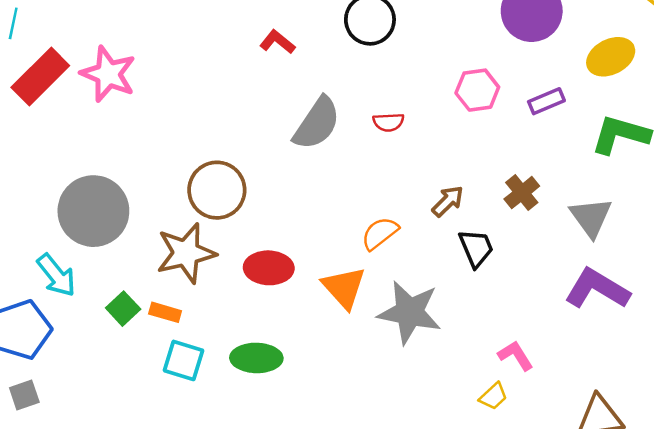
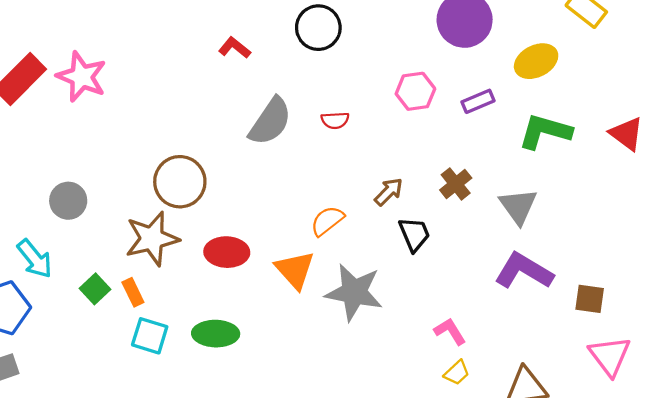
gray circle: (93, 211) -> (68, 201), size x0.6
orange rectangle: (165, 312) -> (133, 292), turned 48
yellow trapezoid: (493, 396) -> (457, 373), moved

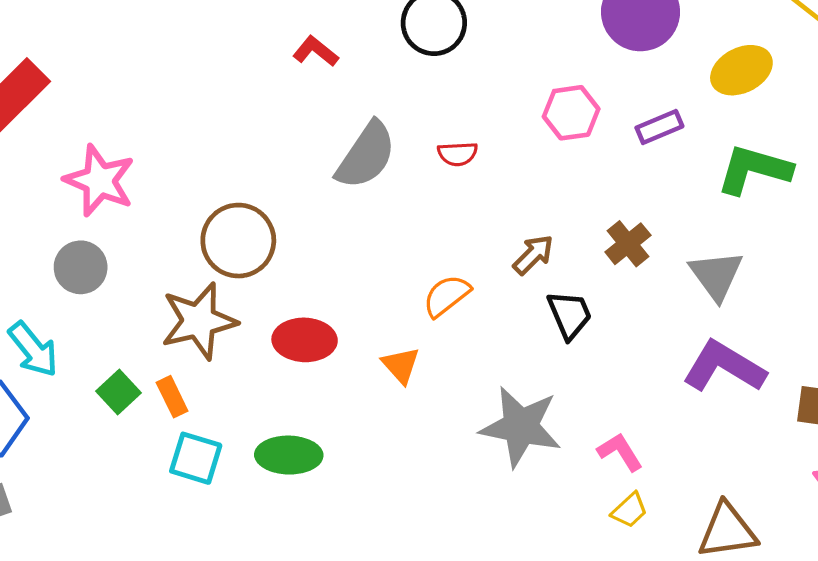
pink star: (82, 77) -> (100, 181), moved
orange triangle: (295, 270) -> (401, 365), size x0.7
gray star: (354, 292) -> (521, 427), moved

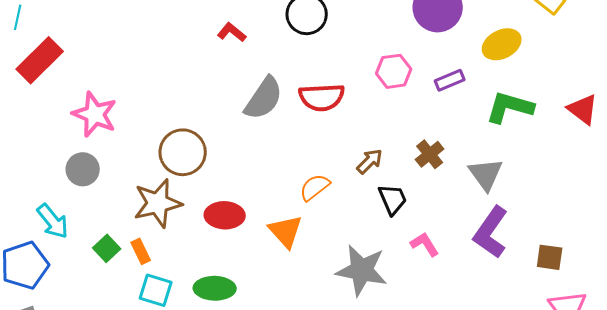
red semicircle: (458, 154) -> (322, 97), size x1.8
orange triangle: (401, 365) -> (286, 231), size x1.4
purple L-shape: (724, 367) -> (491, 232), turned -86
pink L-shape: (620, 452) -> (425, 244), moved

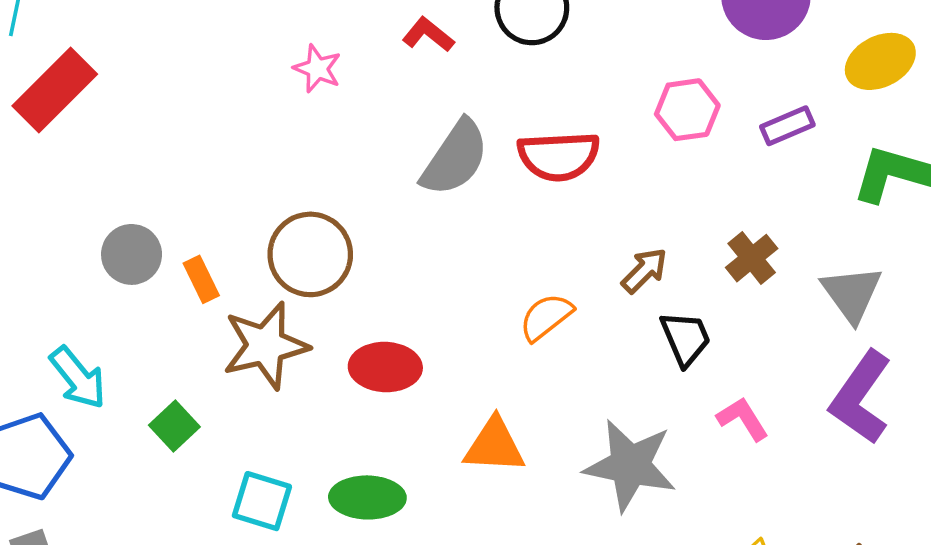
red L-shape: (232, 32) -> (428, 35), moved
pink star: (95, 114) -> (317, 69), moved, size x0.6
gray circle: (83, 169) -> (132, 254), moved
orange triangle: (286, 231) -> (494, 446), moved, turned -45
orange rectangle: (141, 251) -> (201, 279), moved

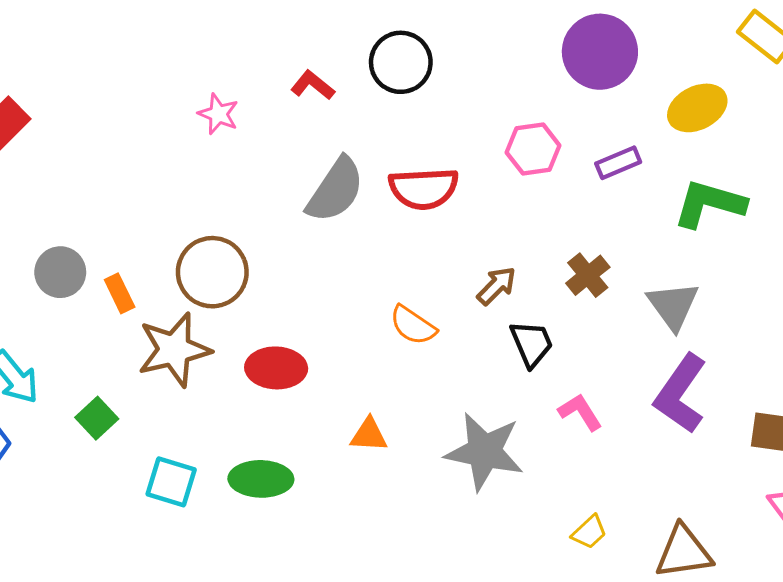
orange semicircle: (546, 317) -> (413, 325), turned -108
orange triangle: (494, 446) -> (369, 435), size x0.7

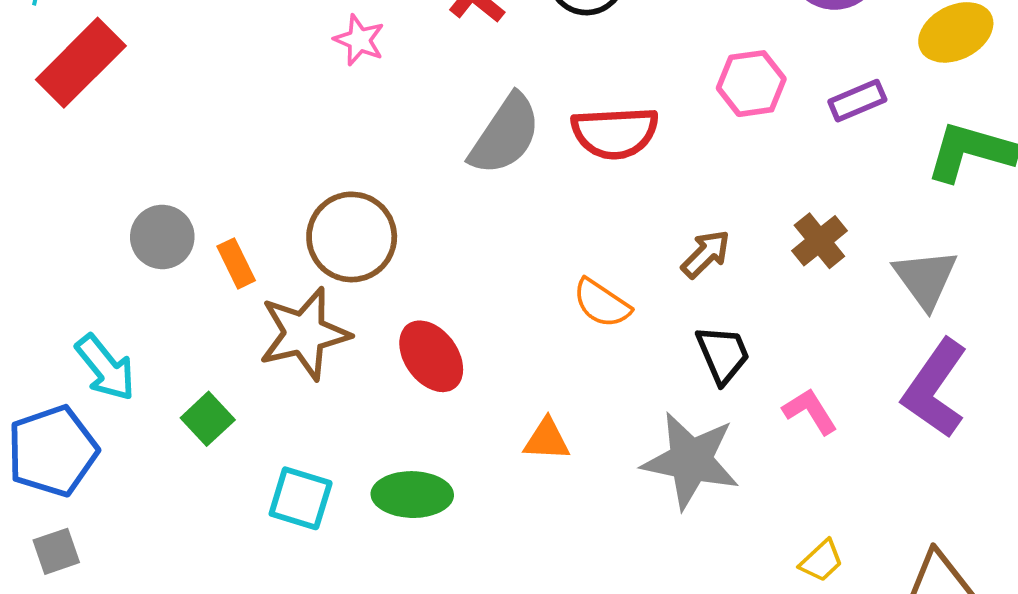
black trapezoid: (532, 344) -> (723, 354), moved
red ellipse: (276, 368) -> (431, 356), turned 52

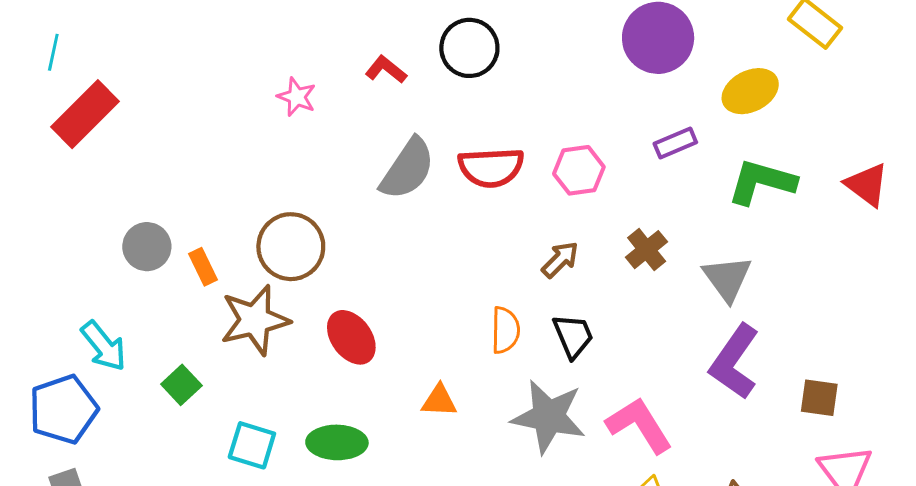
pink hexagon: (751, 84) -> (579, 170), moved
orange semicircle: (602, 303) -> (505, 330), moved, turned -123
pink L-shape: (810, 411) -> (639, 425), moved, size x1.6

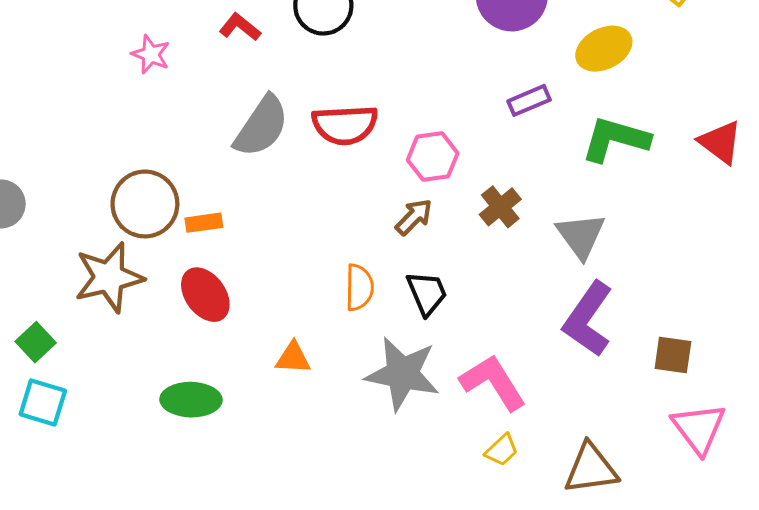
pink hexagon: (579, 170) -> (433, 157), moved
orange rectangle: (203, 267) -> (204, 223), moved, turned -72
cyan square: (252, 445) -> (43, 403), moved

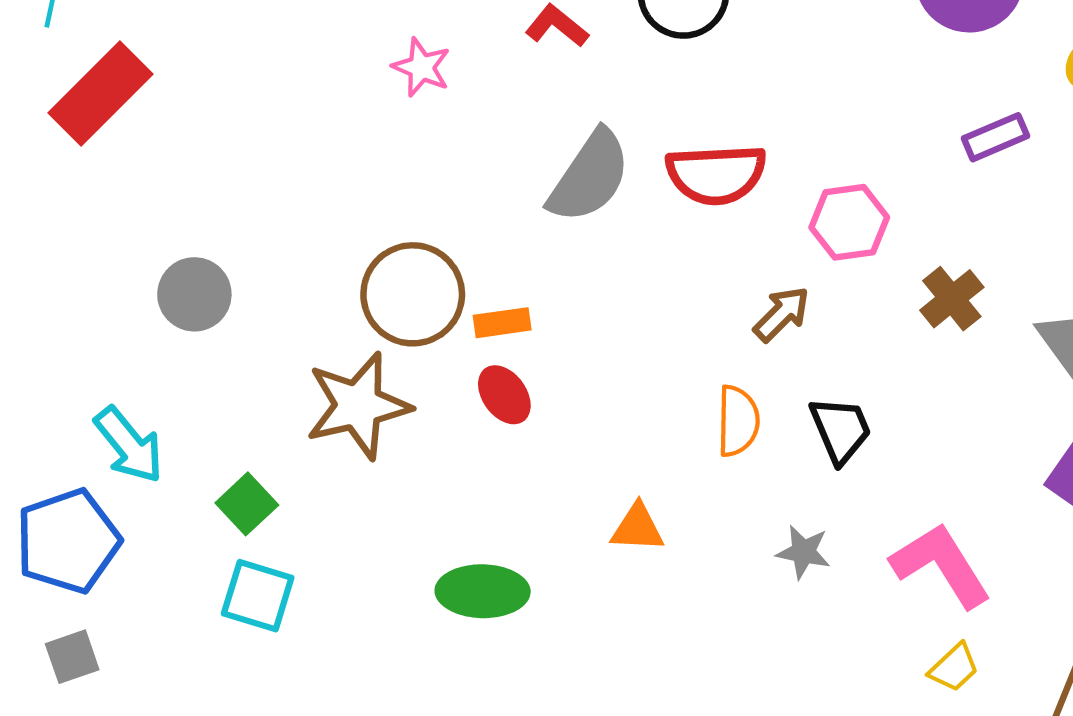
brown arrow: (414, 217) -> (782, 314), moved
red ellipse: (205, 295) -> (504, 395), moved, size x0.7
gray star: (402, 374) -> (803, 552), size x0.5

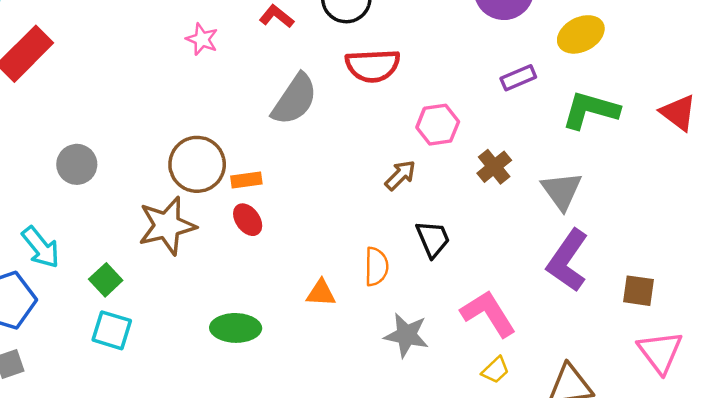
red semicircle: (716, 174) -> (373, 66), moved
orange semicircle: (738, 421) -> (376, 267), moved
gray star: (803, 552) -> (406, 335), moved, size x1.5

